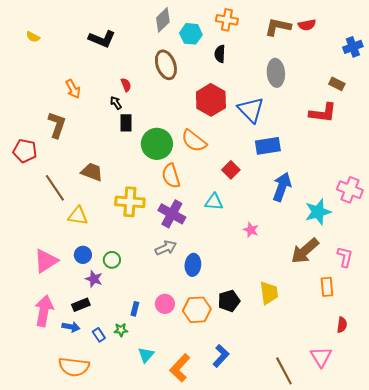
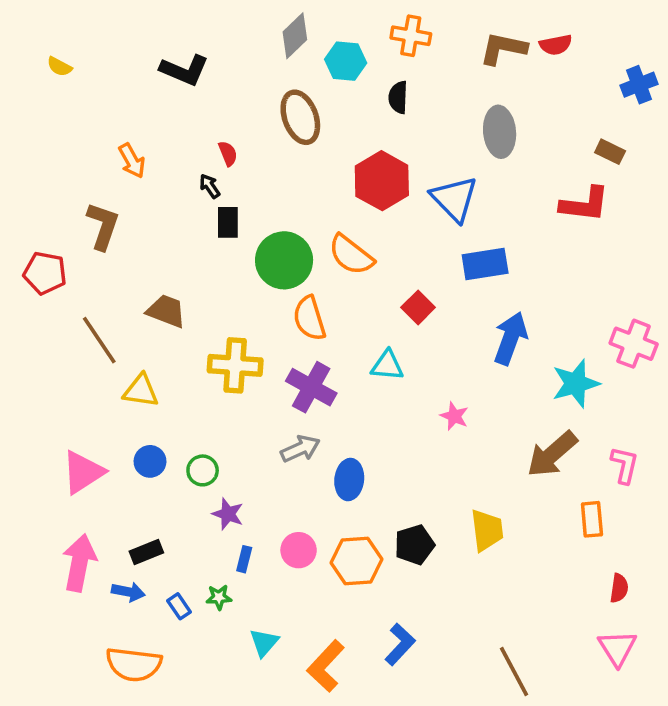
purple star: (94, 279) -> (228, 514), moved
pink triangle: (321, 357) -> (617, 648), moved

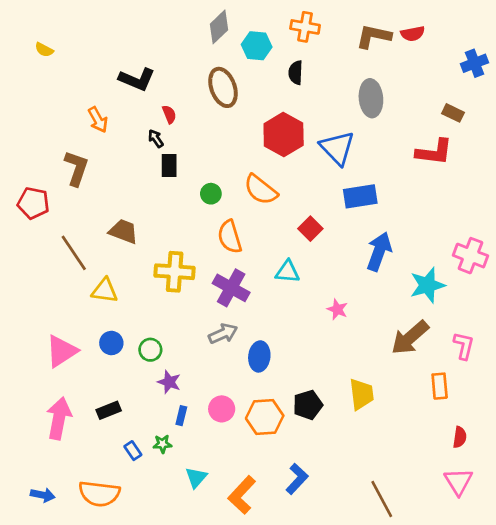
black L-shape: (184, 70) -> (137, 79), moved
green circle: (284, 260) -> (211, 194), size x0.5
blue arrow: (128, 592) -> (43, 495), moved

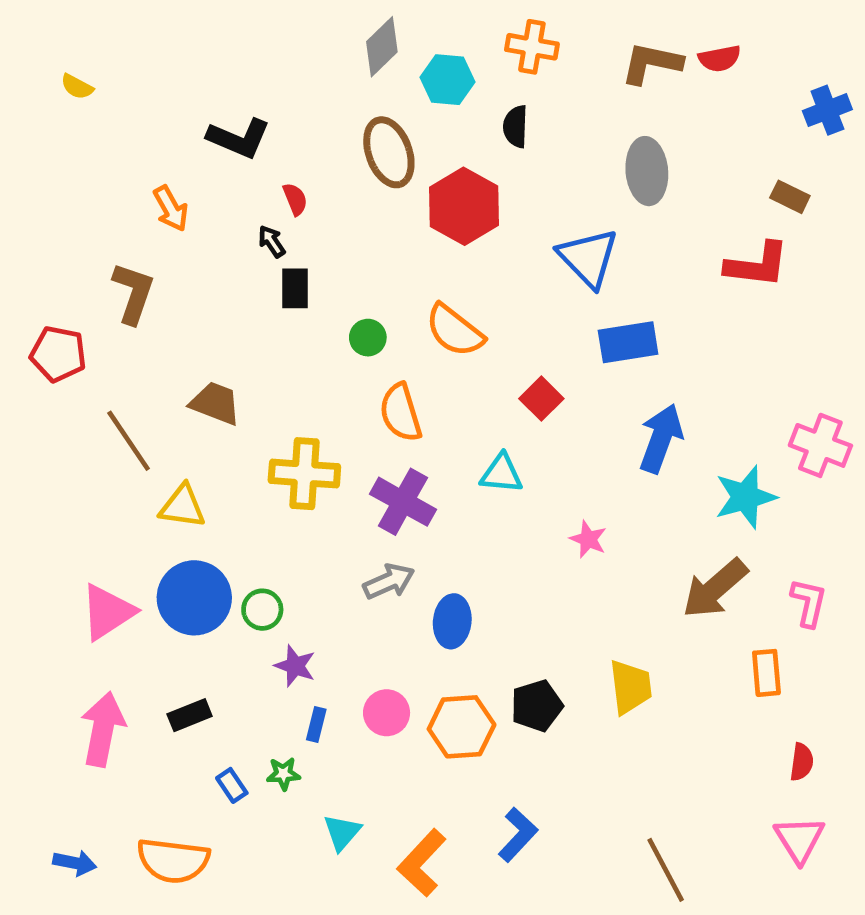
red hexagon: (284, 135) -> (464, 206), moved
blue circle: (111, 343) -> (194, 598), size x1.8

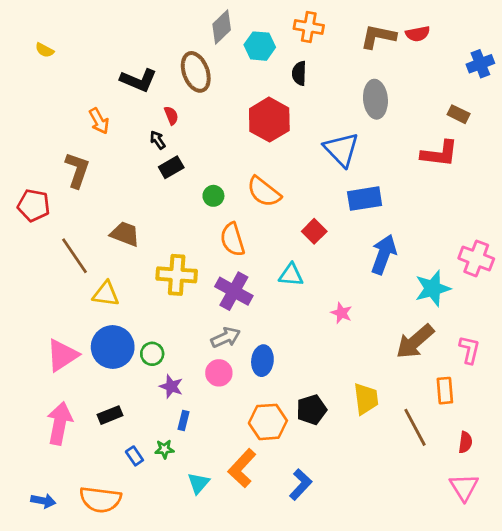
brown ellipse: (389, 152) -> (196, 72), moved
black rectangle: (295, 288) -> (171, 167), turned 60
pink circle: (387, 713) -> (219, 373), moved
orange L-shape: (422, 863) -> (242, 468), moved
brown line: (666, 870) -> (415, 427), moved

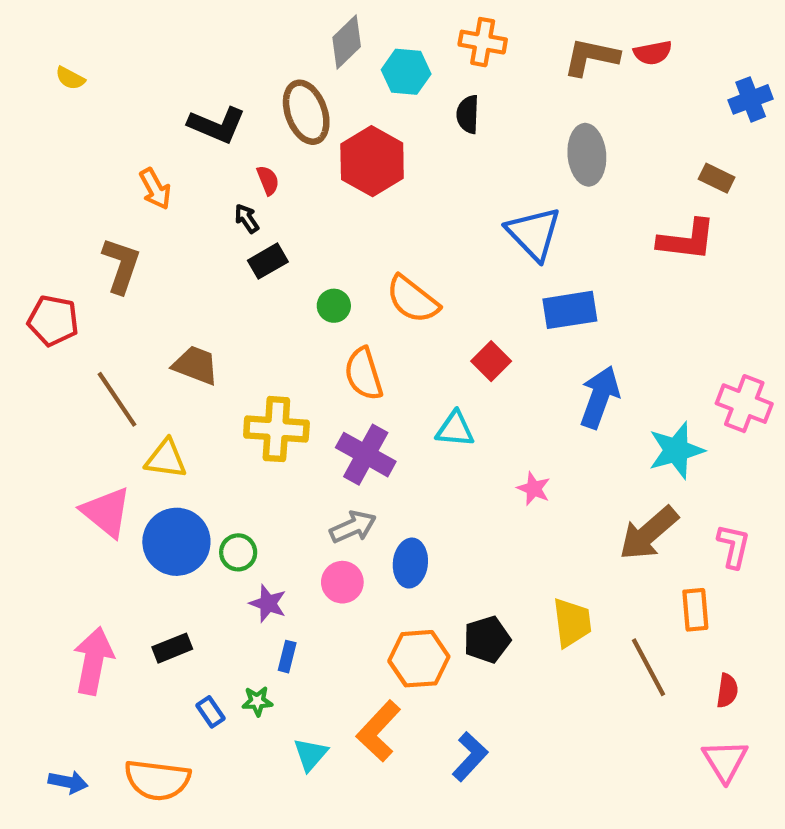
red hexagon: (269, 120) -> (372, 161), moved
pink triangle: (62, 355) -> (106, 512), moved, turned -48

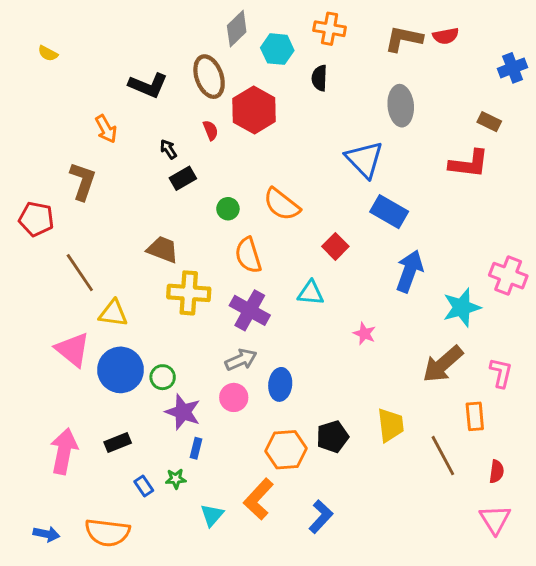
red semicircle: (268, 180) -> (211, 130), moved
blue rectangle: (570, 310) -> (389, 212), turned 39
brown trapezoid: (196, 365) -> (163, 249), moved
purple star: (268, 603) -> (183, 412), size x1.4

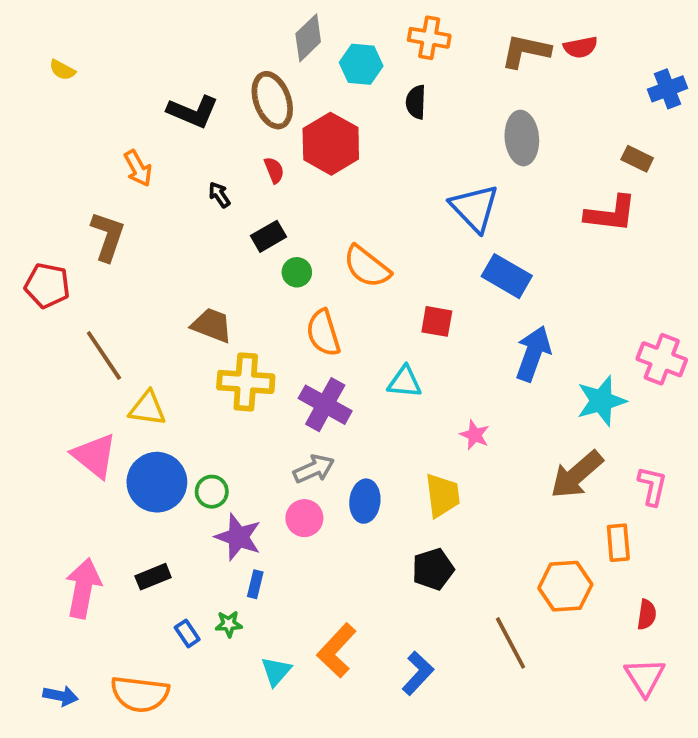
black rectangle: (183, 178) -> (268, 236), moved
red square: (335, 246) -> (437, 321), turned -35
yellow trapezoid: (391, 425) -> (442, 495), moved
orange hexagon: (286, 450) -> (565, 586), moved
brown line: (443, 456) -> (511, 643), moved

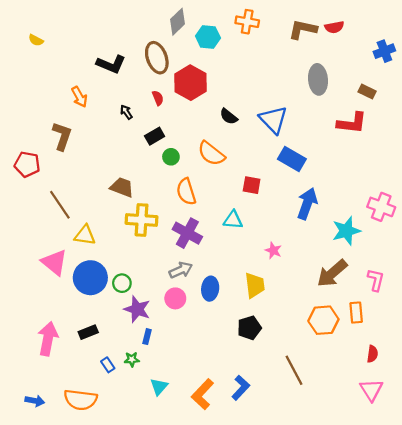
black semicircle: (416, 102) -> (229, 116), moved, turned -54
gray ellipse: (522, 138) -> (318, 79), moved
orange hexagon: (565, 586) -> (323, 320), moved
orange L-shape: (337, 650) -> (203, 394), moved

